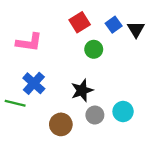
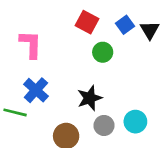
red square: (80, 22) -> (87, 22), turned -30
pink L-shape: (29, 42) -> (31, 44), turned -96

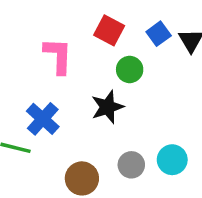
pink L-shape: (31, 44) -> (58, 56), moved
black star: (90, 98) -> (107, 107), moved

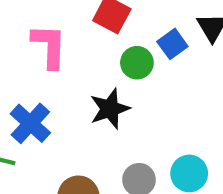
blue square: (159, 34) -> (172, 44), moved

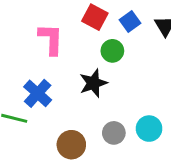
blue square: (172, 44) -> (130, 22), moved

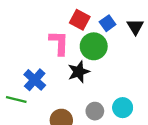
pink L-shape: (51, 39) -> (59, 43), moved
green circle: (112, 51) -> (94, 46), size x1.5

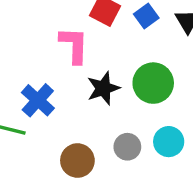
green circle: (94, 46) -> (153, 83), moved

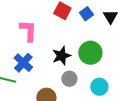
pink L-shape: (74, 45) -> (28, 31), moved
gray circle: (127, 147) -> (69, 79), moved

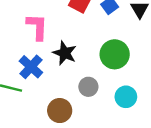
black star: (61, 56) -> (65, 53), moved, turned -30

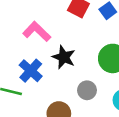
pink L-shape: (37, 27) -> (37, 32), turned -48

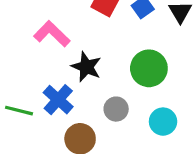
blue cross: (31, 71) -> (58, 100), moved

